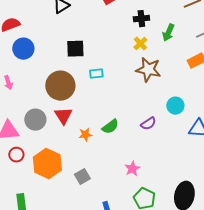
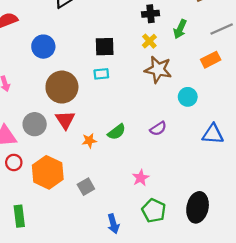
blue circle: (23, 49) -> (43, 47), moved
black square: (75, 49) -> (105, 47), moved
cyan circle: (175, 106) -> (188, 97), moved

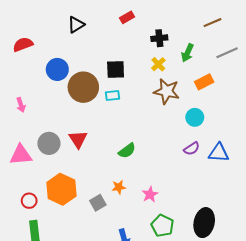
orange rectangle: (211, 60) -> (204, 82), moved
brown circle: (62, 87) -> (83, 87), moved
purple semicircle: (158, 129) -> (192, 149), moved
orange star: (89, 141) -> (119, 187), moved
red circle: (14, 162) -> (29, 201), moved

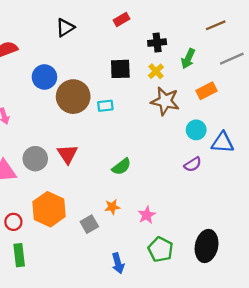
black square: (116, 69) -> (120, 69), moved
blue triangle: (219, 153) -> (223, 143), moved

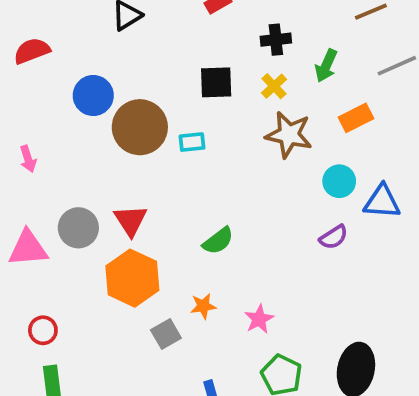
orange hexagon: (49, 209) -> (132, 278), moved

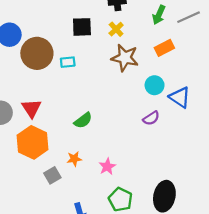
green arrow: (326, 66) -> (159, 15), moved
blue triangle: (382, 202) -> (180, 97), turned 30

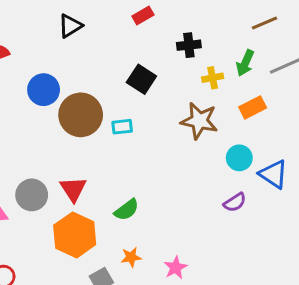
black square: (82, 27) -> (141, 79), turned 35
yellow cross: (116, 29) -> (213, 78), moved, turned 32
green semicircle: (83, 120) -> (127, 210), moved

